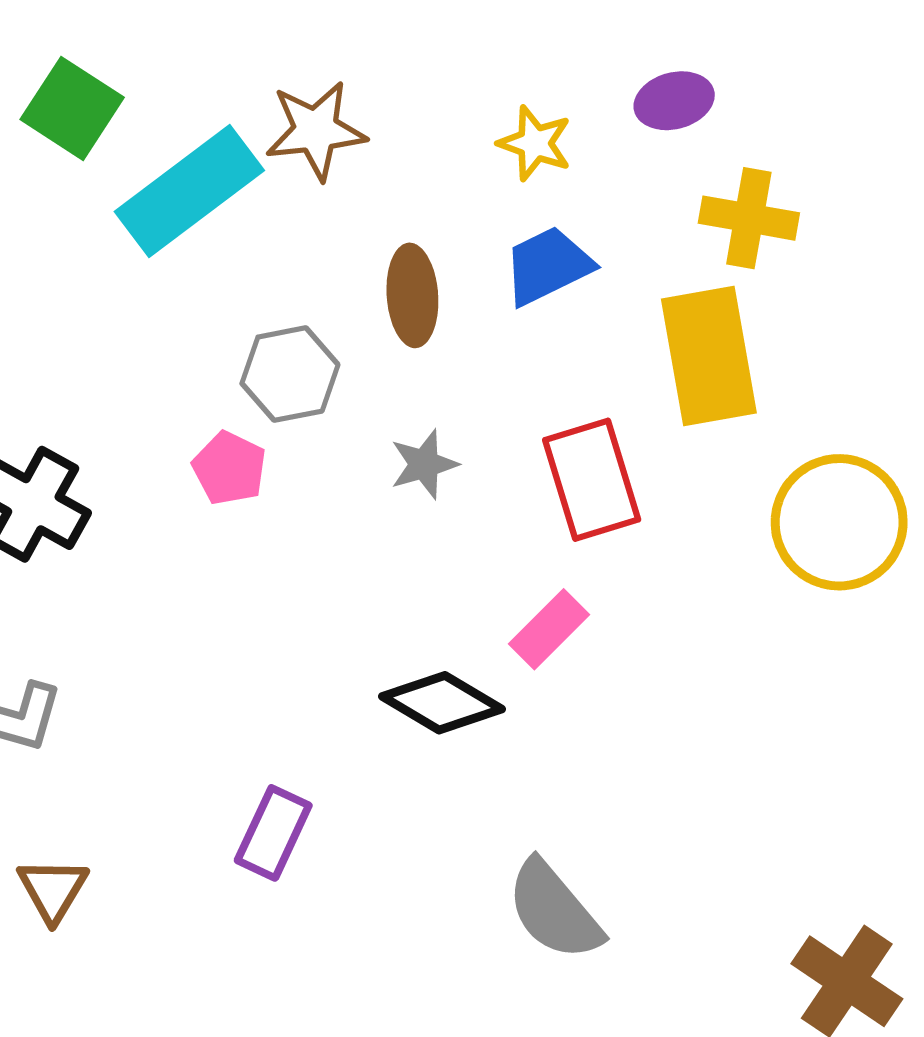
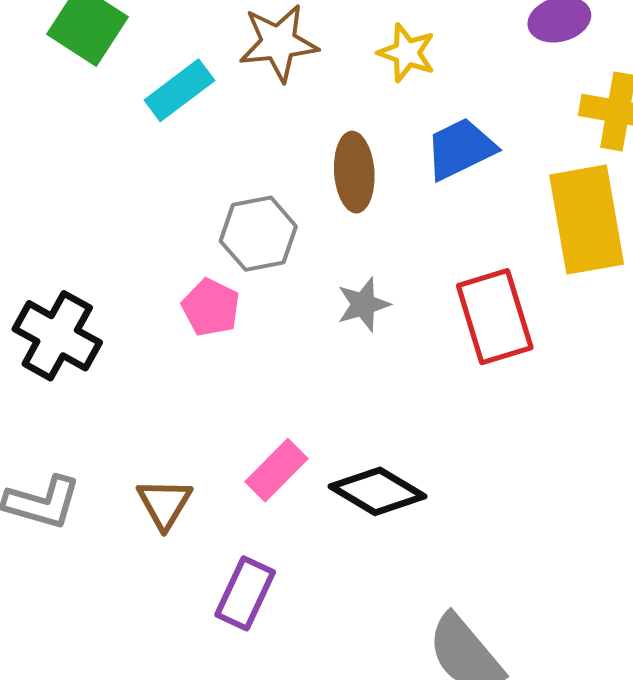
yellow star: (535, 143) -> (407, 53), moved
cyan rectangle: (189, 191) -> (179, 90), size x0.6
pink rectangle: (549, 629) -> (276, 470), moved
brown triangle: (53, 890) -> (164, 503), moved

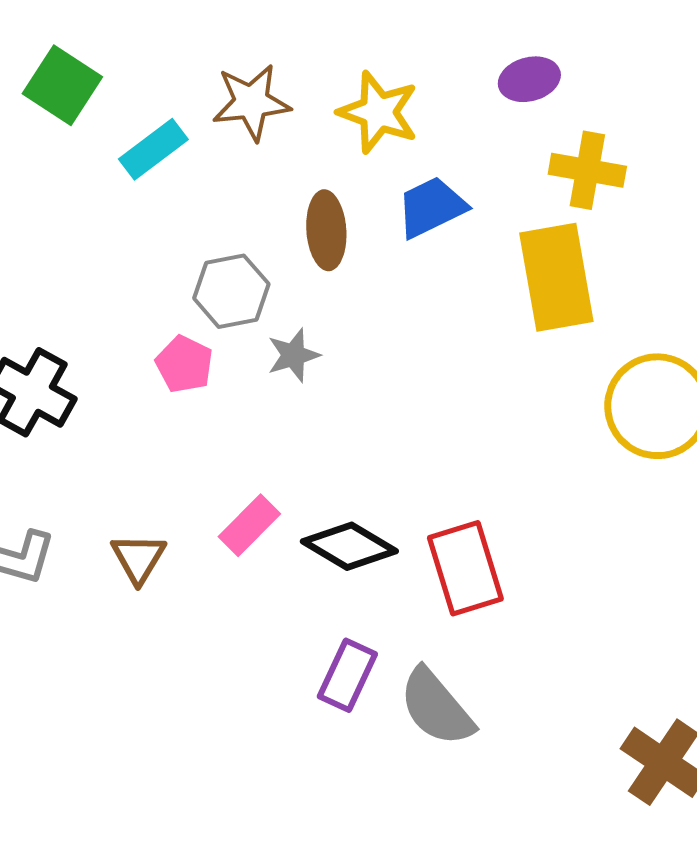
yellow star: (407, 53) -> (378, 112), size x1.4
gray star: (363, 304) -> (293, 355), moved
red rectangle: (495, 317) -> (465, 568), moved
purple rectangle: (245, 593) -> (347, 675), moved

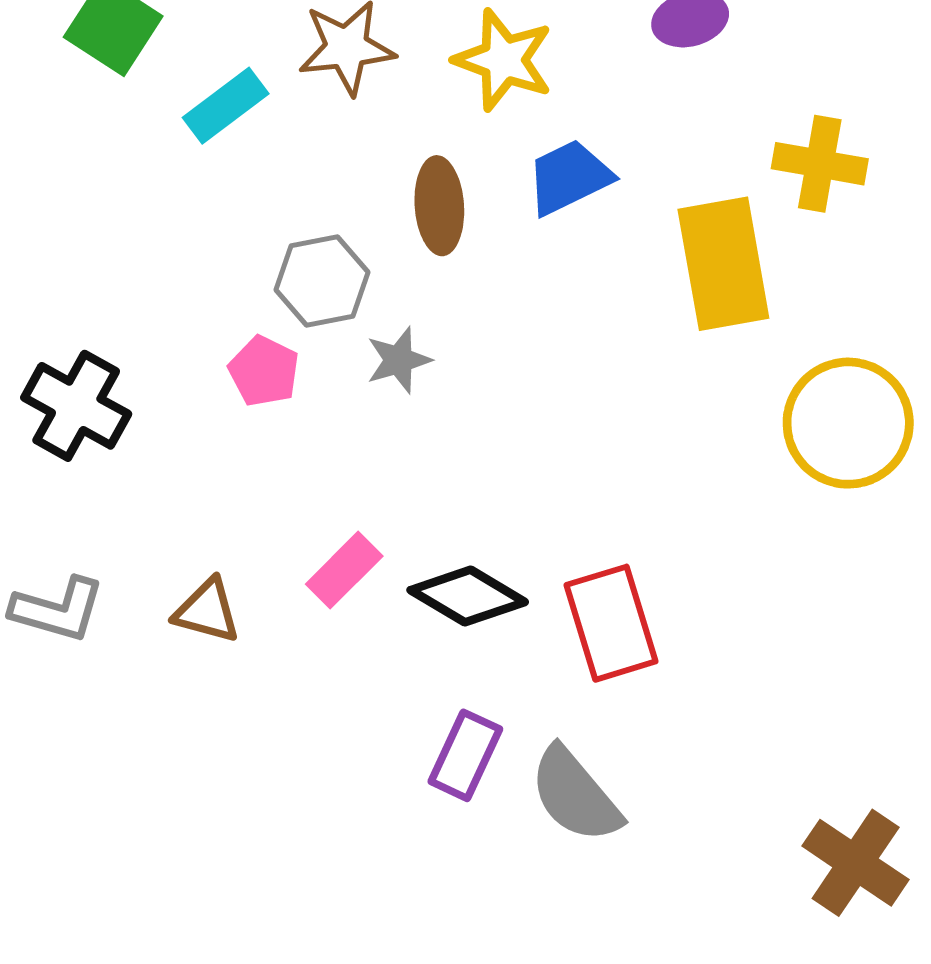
yellow cross: (587, 170) -> (820, 164), moved
brown triangle: (138, 558) -> (207, 611), turned -46

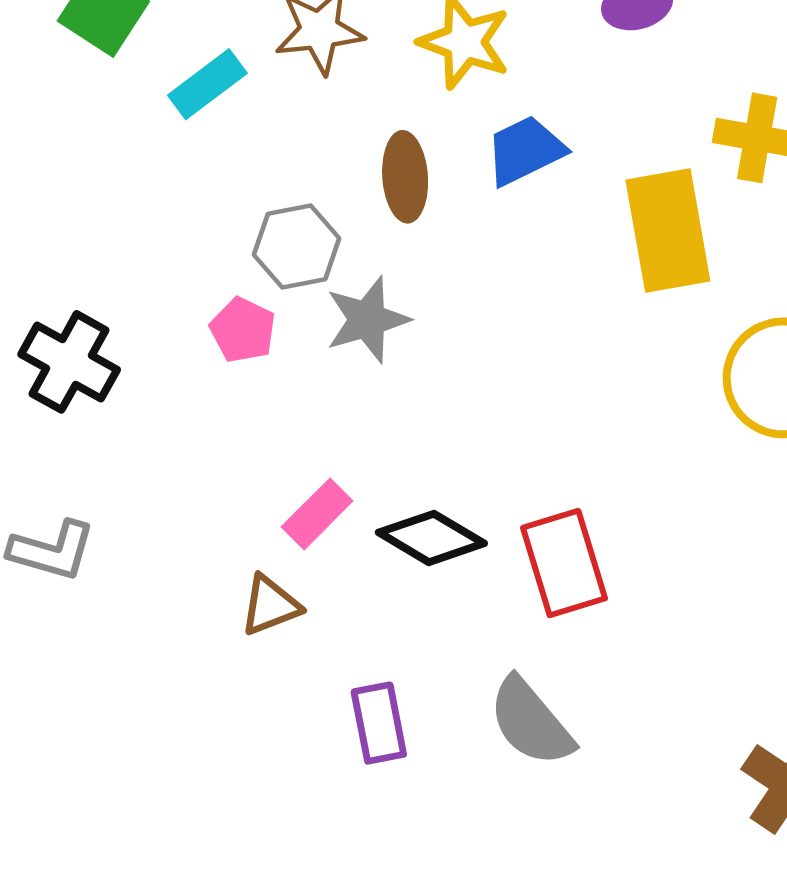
gray star: (399, 360) -> (367, 320), size x1.4
brown triangle: (207, 611) -> (270, 605), moved, turned -36
purple rectangle: (465, 755) -> (379, 723), moved, turned -36

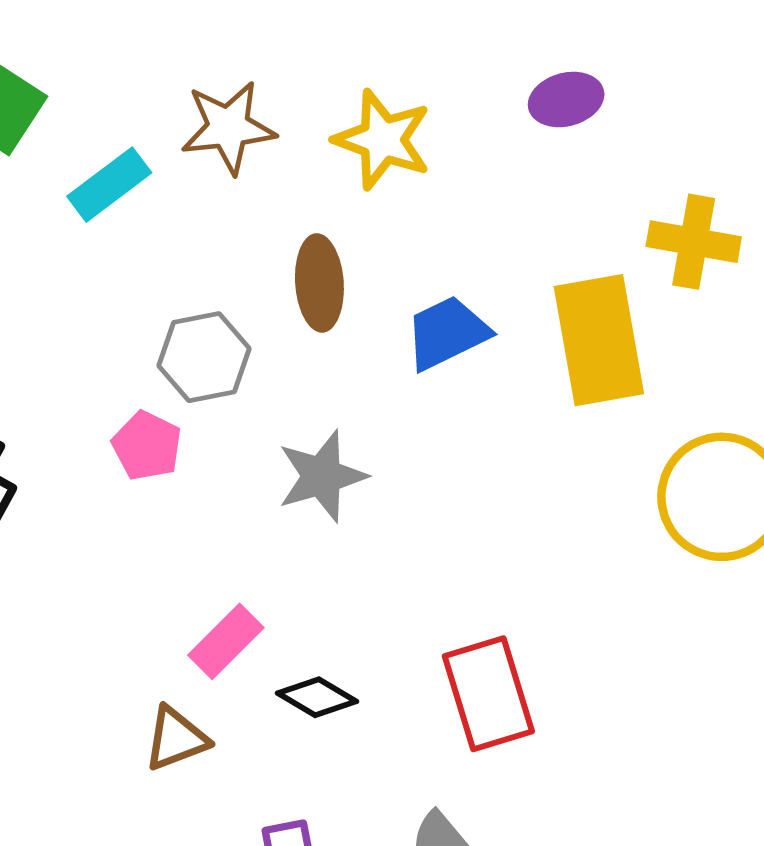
blue trapezoid: (525, 150) -> (447, 333), moved
gray star: (367, 320) -> (322, 476), moved
black diamond: (431, 538) -> (317, 697), moved, size x0.7

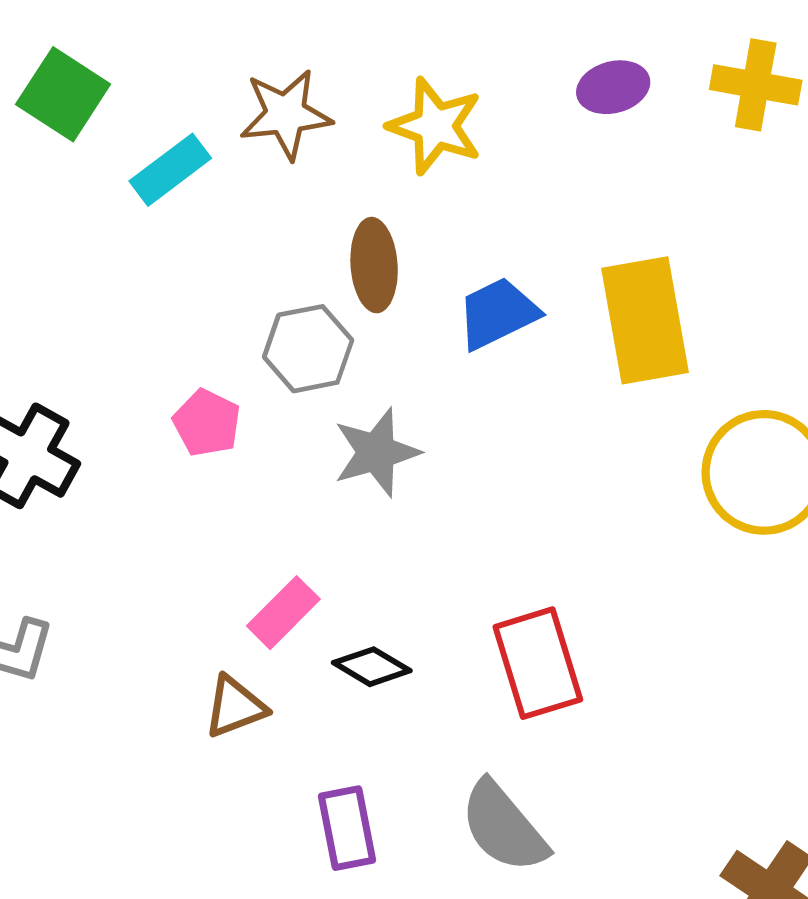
yellow cross: (694, 242) -> (756, 85), moved
gray hexagon: (204, 357) -> (308, 349), moved

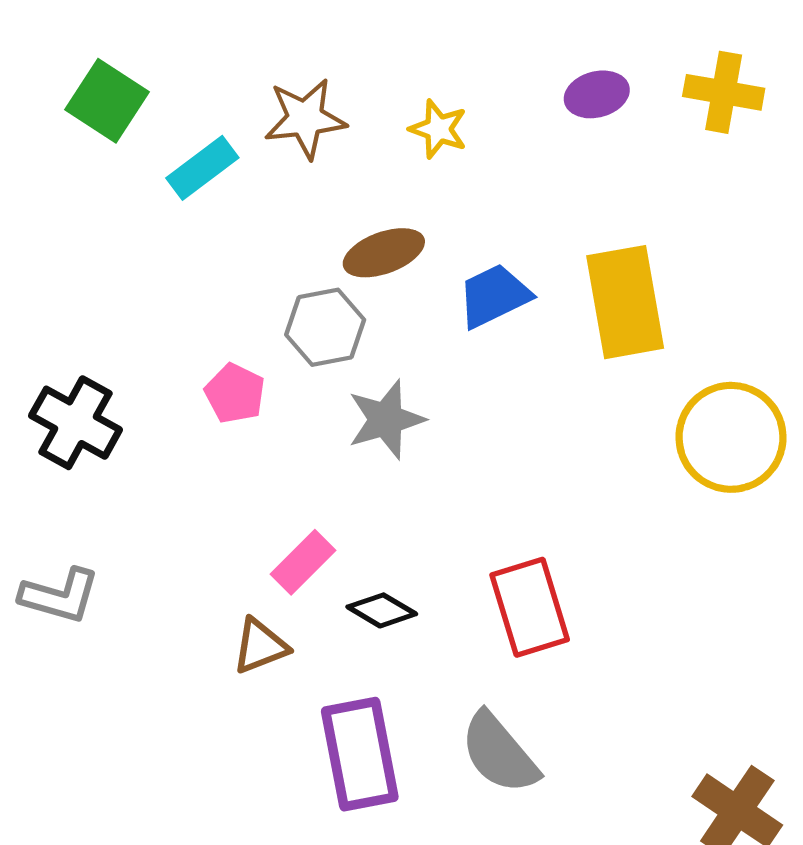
yellow star: (435, 126) -> (438, 129), size x0.7
brown ellipse: (374, 265) -> (384, 253), turned 74
purple rectangle: (347, 828) -> (360, 754), size x1.5

